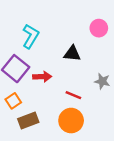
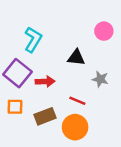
gray star: (102, 81) -> (100, 79), moved
orange square: (13, 101) -> (15, 107), turned 35
brown rectangle: (28, 121) -> (45, 116), moved

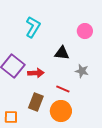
cyan L-shape: (33, 39) -> (33, 27), moved
orange square: (15, 107) -> (11, 117), moved
brown rectangle: (45, 116) -> (36, 102), turned -48

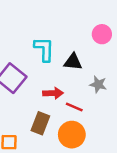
cyan L-shape: (33, 27) -> (44, 49), moved, turned -30
red arrow: (36, 73) -> (53, 93), moved

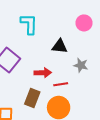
cyan L-shape: (44, 49) -> (29, 24), moved
red line: (74, 107) -> (61, 84), turned -32

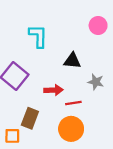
pink circle: (84, 23) -> (98, 25), moved
brown rectangle: (32, 98) -> (30, 118), moved

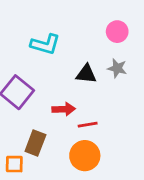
cyan L-shape: (38, 36) -> (45, 44), turned 105
gray star: (96, 82) -> (117, 68), moved

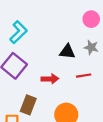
cyan L-shape: (45, 44) -> (18, 32), moved, turned -60
red line: (88, 125) -> (84, 76), moved

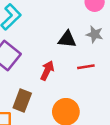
red arrow: (50, 79) -> (47, 71), turned -63

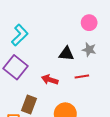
red arrow: (47, 71) -> (50, 80), turned -98

